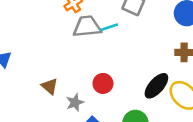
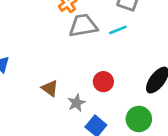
cyan line: (109, 27) -> (118, 30), moved

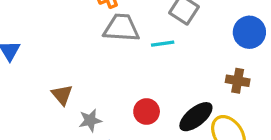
red circle: (103, 82) -> (147, 112), moved

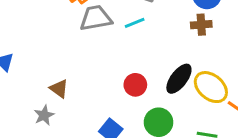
brown cross: (238, 81) -> (201, 25), moved
gray star: (90, 120) -> (44, 115), moved

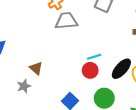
cyan line: (135, 23) -> (94, 57), moved

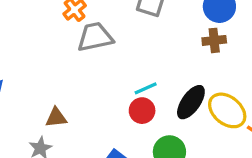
brown triangle: (36, 68) -> (56, 117), turned -40

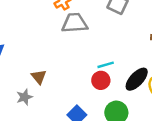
brown triangle: (56, 117) -> (39, 77), turned 49

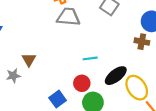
red circle: (101, 80) -> (82, 83), moved

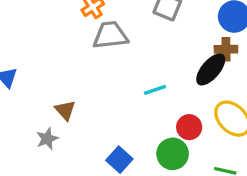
black ellipse: (116, 76) -> (211, 69), moved
red circle: (82, 83) -> (189, 127), moved

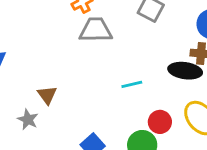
black ellipse: (211, 69) -> (185, 71), turned 52
gray star: (47, 139) -> (28, 119), turned -30

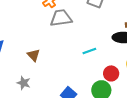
brown triangle: (47, 95) -> (34, 55), moved

